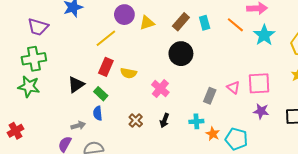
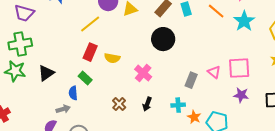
black triangle: (76, 84) -> (46, 73), moved
blue semicircle: (98, 113) -> (73, 93), moved

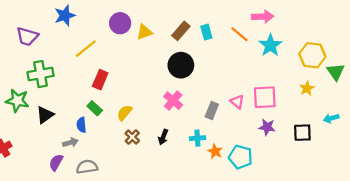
yellow line: (90, 24) -> (86, 49), moved
green cross: (20, 44) -> (41, 74), moved
yellow semicircle: (112, 58) -> (125, 113), moved, turned 119
black triangle: (46, 73) -> (45, 115), moved
pink cross: (143, 73) -> (173, 101), moved

